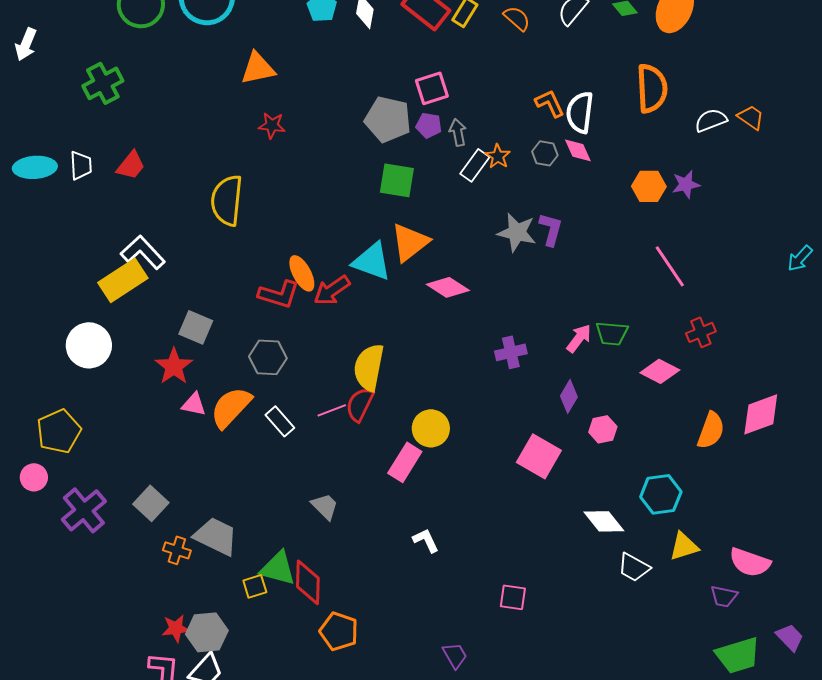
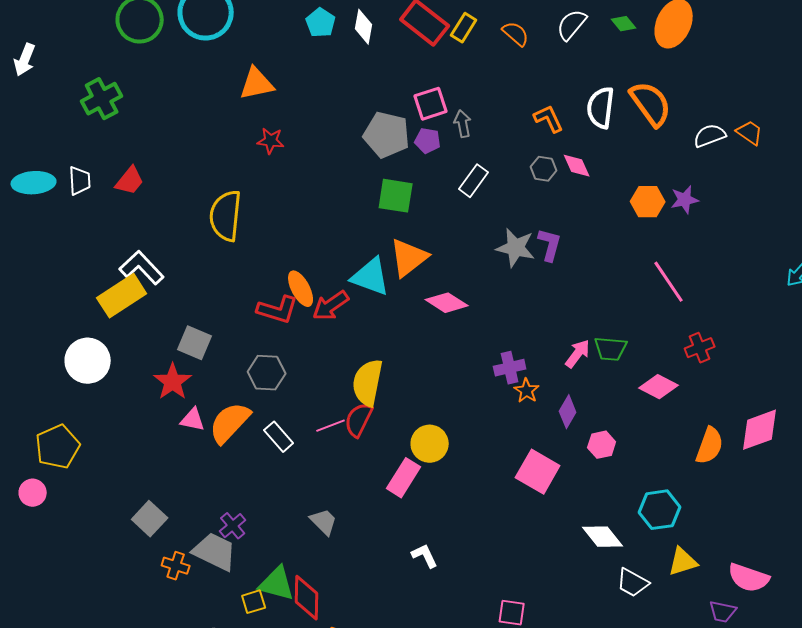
orange semicircle: (652, 88) -> (651, 104), turned -33
white semicircle: (580, 112) -> (601, 108), moved
gray arrow: (458, 132) -> (463, 124), moved
orange star: (498, 156) -> (527, 391), moved
purple cross: (84, 510) -> (233, 526), moved, size x0.6

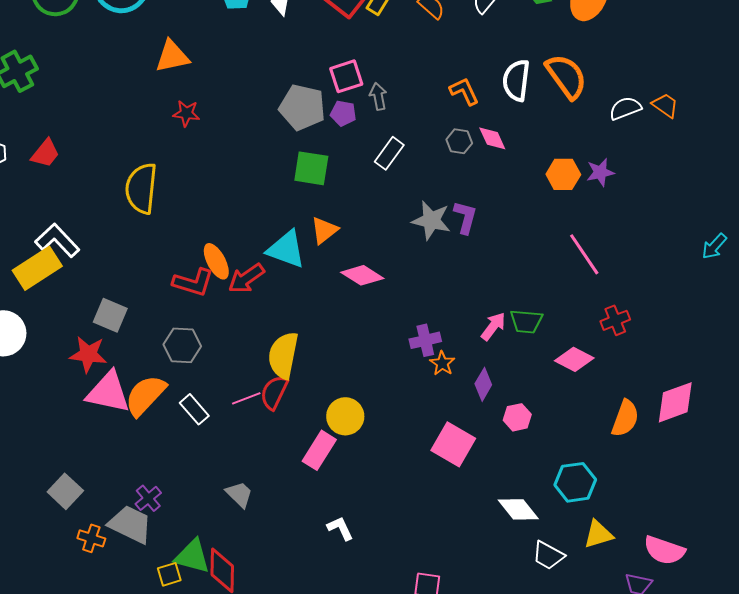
orange triangle: (409, 258) -> (324, 230), size x0.7
red star: (173, 382) -> (88, 354), turned -30
pink triangle: (193, 420) -> (108, 392), size x1.8

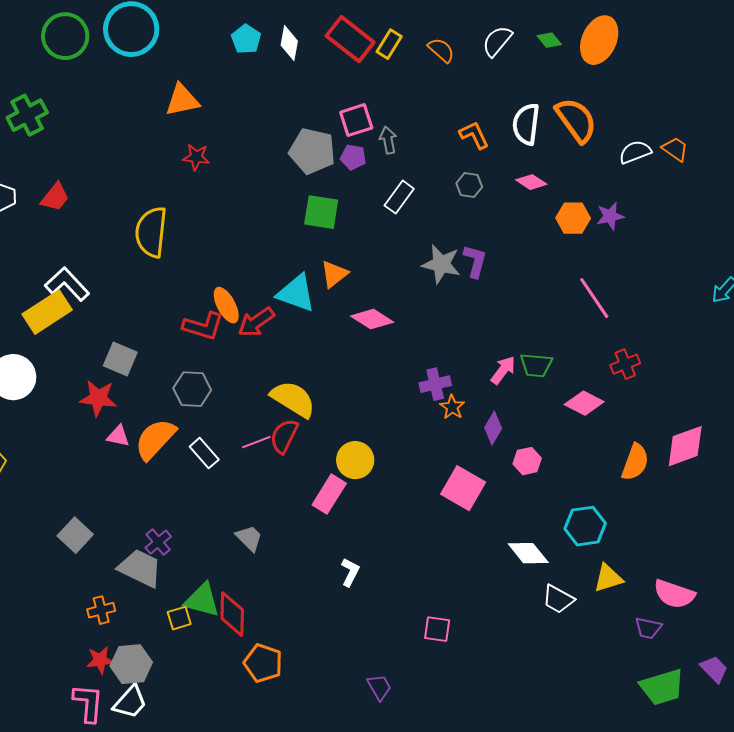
pink diamond: (492, 138) -> (531, 182), moved, turned -32
yellow semicircle: (283, 355) -> (293, 399), turned 111
pink triangle: (108, 392) -> (118, 436), size x0.5
white L-shape: (340, 528) -> (350, 572), turned 52
orange cross: (91, 538) -> (101, 610), moved, turned -32

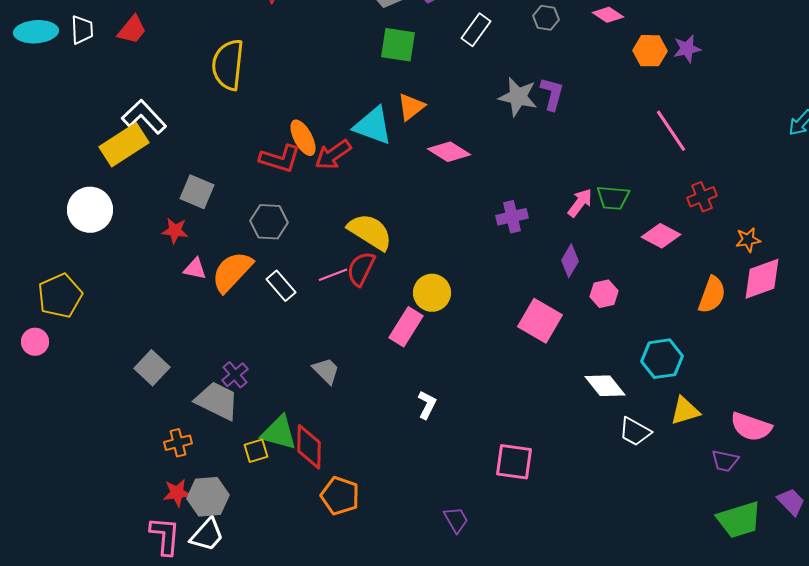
red star: (98, 398) -> (175, 231), size x0.7
orange star: (452, 407) -> (748, 240), moved, turned 30
pink square: (437, 629) -> (514, 462), size x1.4

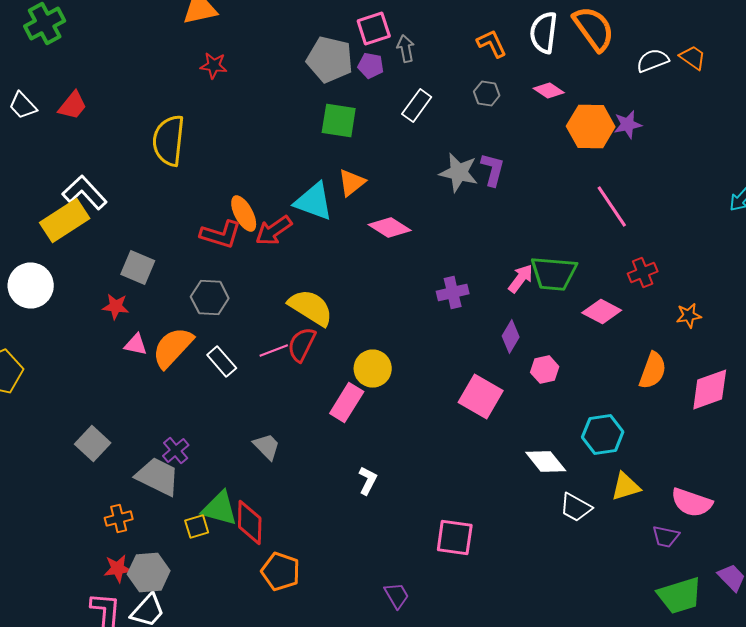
white trapezoid: (82, 30) -> (23, 106), turned 140
orange hexagon: (650, 51) -> (591, 126), size x1.4
green trapezoid: (613, 198) -> (554, 274), size x1.4
pink diamond: (762, 279) -> (710, 390), moved

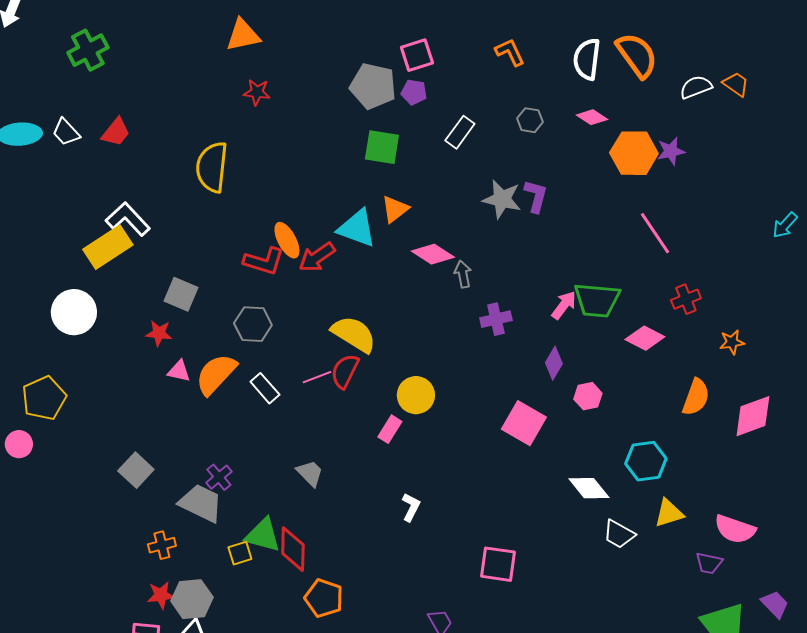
orange L-shape: (492, 44) -> (510, 52), moved
gray arrow: (406, 48) -> (463, 274), moved
pink rectangle: (347, 402) -> (390, 429), size x0.7

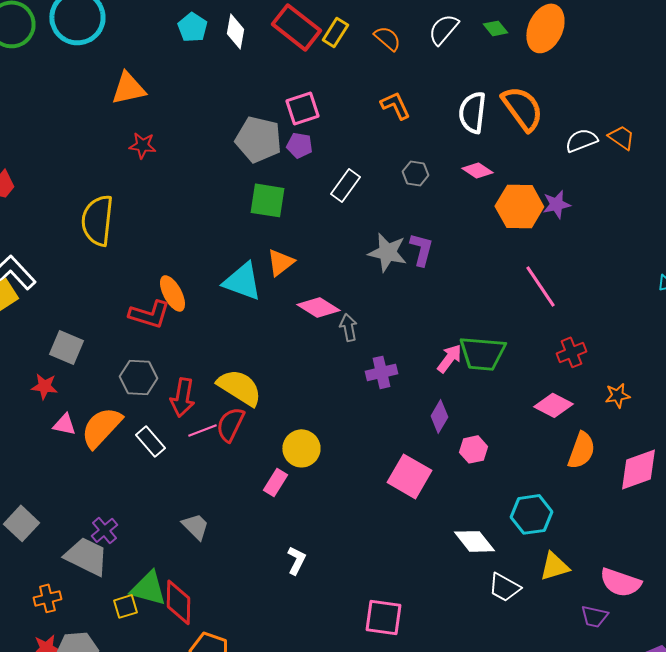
red arrow: (317, 257) -> (182, 397), moved, turned -45
pink diamond: (645, 338) -> (553, 405), moved

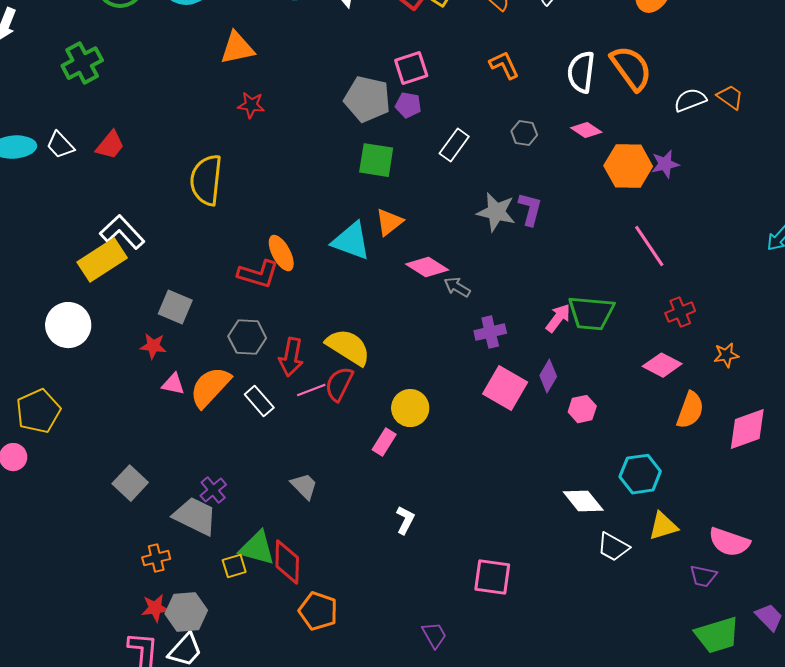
gray arrow: (348, 327) -> (457, 287), turned -48
pink square: (409, 476) -> (505, 388), moved

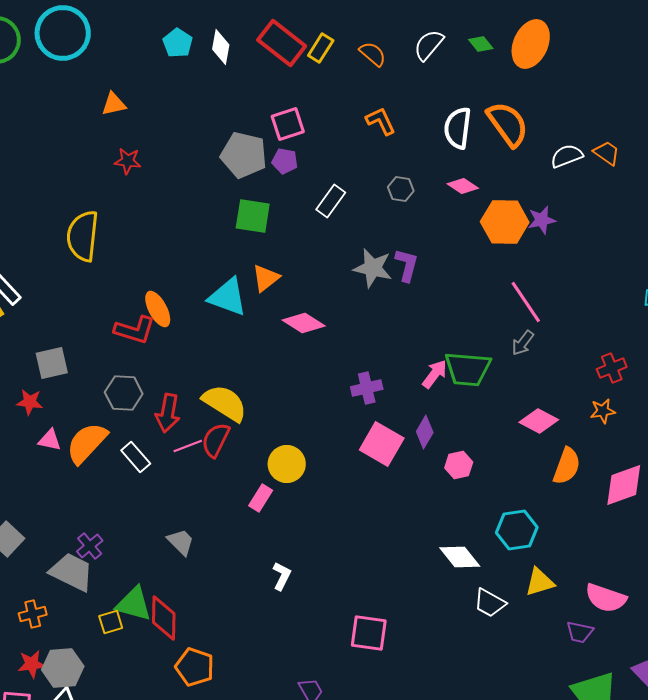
orange triangle: (237, 48) -> (114, 104), size x0.7
gray arrow: (457, 287) -> (523, 343), moved, turned -84
gray square: (175, 307) -> (52, 363), turned -36
red cross: (680, 312) -> (612, 368), moved

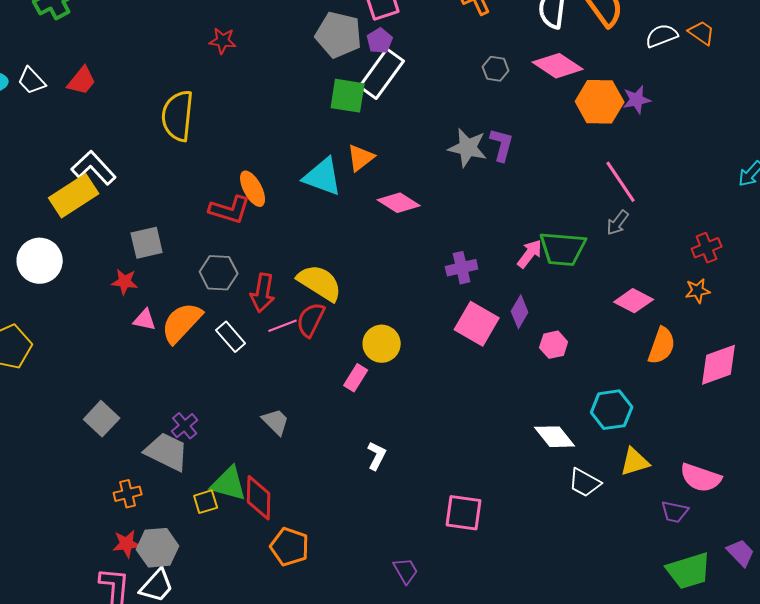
purple pentagon: (285, 161) -> (380, 41), turned 30
pink diamond: (463, 186) -> (558, 66), size x1.6
white rectangle: (331, 201) -> (382, 74), moved, size x1.5

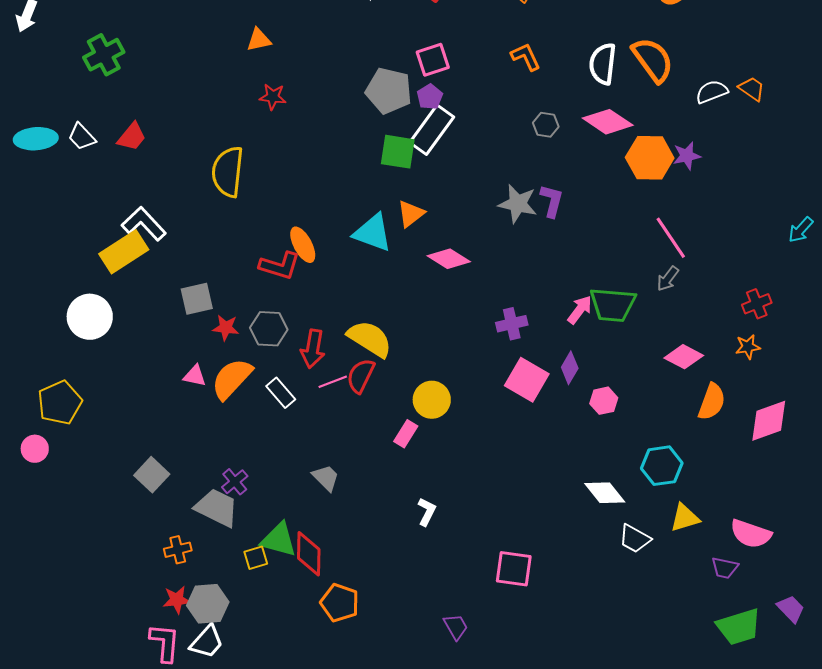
red star: (125, 282) -> (226, 328), moved

